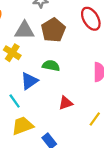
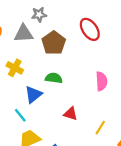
gray triangle: (25, 31) -> (24, 34), moved
red triangle: (66, 103) -> (71, 114), turned 40

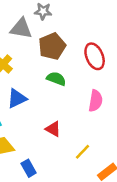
red ellipse: (90, 29) -> (95, 56), moved
green semicircle: (54, 78) -> (56, 79), moved

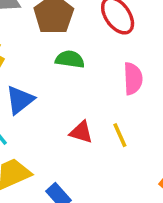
yellow line: (83, 152) -> (120, 135), moved, turned -56

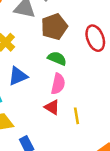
pink semicircle: (133, 79) -> (58, 84), moved

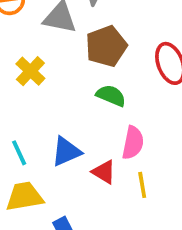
blue triangle: (18, 76) -> (66, 152), moved
pink semicircle: (58, 84) -> (133, 143), moved

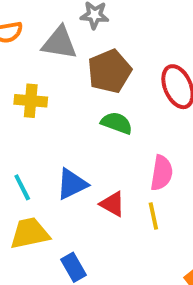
yellow cross: (30, 71) -> (31, 101), turned -36
pink semicircle: (133, 143) -> (162, 173), moved

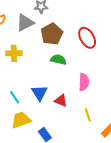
gray triangle: (59, 43) -> (25, 23), turned -30
blue triangle: (72, 184) -> (39, 93), turned -30
yellow line: (153, 216) -> (88, 115), moved

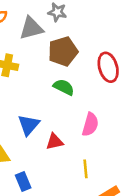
red triangle: (61, 100) -> (54, 142), turned -48

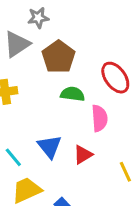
red ellipse: (108, 67) -> (115, 78), moved
pink semicircle: (90, 124) -> (99, 118), moved

